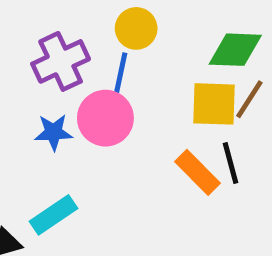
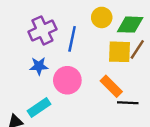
yellow circle: (136, 28) -> (102, 17), moved
pink circle: (105, 118) -> (67, 80), moved
black line: (231, 163) -> (128, 103), moved, turned -72

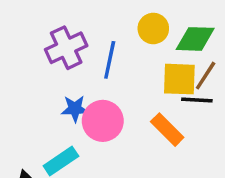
blue star: (39, 66) -> (75, 109), moved
black line: (128, 103) -> (197, 100), moved

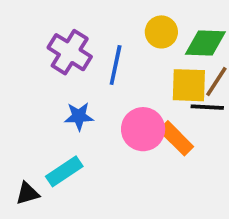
purple cross: (66, 48) -> (70, 52), turned -33
pink circle: (103, 121) -> (143, 129), moved

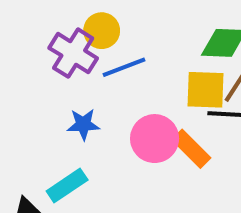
yellow circle: (161, 32) -> (102, 31), moved
blue line: (116, 65) -> (124, 67), turned 57

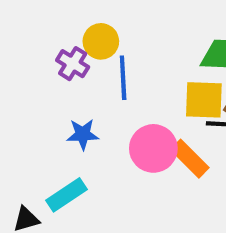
purple cross: (73, 53) -> (73, 64), size x0.7
blue line: (124, 67) -> (123, 78), turned -72

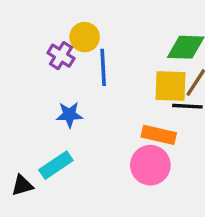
pink circle: (153, 148) -> (150, 165), moved
orange rectangle: (190, 159) -> (159, 135), turned -32

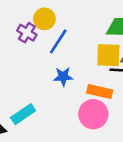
blue line: (103, 67) -> (58, 41), turned 36
blue star: (69, 115) -> (63, 77), moved

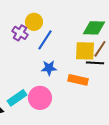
pink circle: (93, 114) -> (40, 98), moved

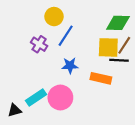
purple cross: (20, 33) -> (39, 44), moved

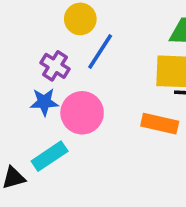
blue star: (70, 66) -> (44, 102), moved
pink circle: (60, 98) -> (82, 113), moved

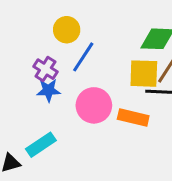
blue star: (44, 102) -> (48, 90), moved
pink circle: (82, 113) -> (94, 105), moved

